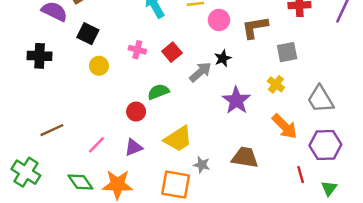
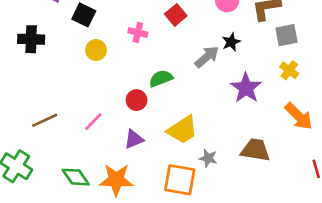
red square: (172, 52) -> (176, 15), moved
gray square: (287, 52) -> (287, 35), moved
pink line: (96, 145) -> (93, 122), moved

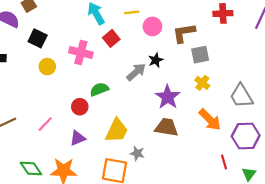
pink cross: (138, 32) -> (81, 52), size x1.5
yellow trapezoid: (182, 130) -> (117, 131), turned -32
brown trapezoid: (255, 150) -> (167, 127), moved

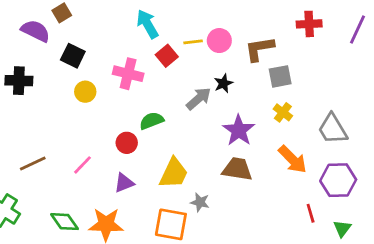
yellow line: (132, 12) -> (193, 42), moved

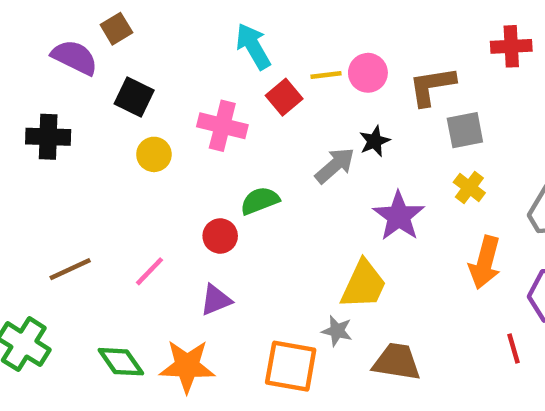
orange arrow: (293, 159) -> (485, 262), turned 60
brown trapezoid: (237, 169) -> (397, 362), moved
yellow trapezoid: (174, 173) -> (364, 285), moved

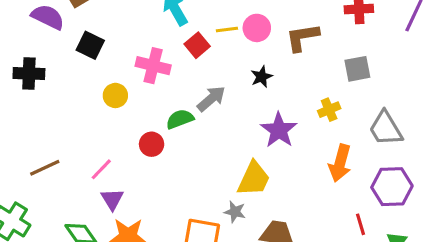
gray square: (465, 130) -> (357, 69), moved
yellow circle: (154, 154) -> (115, 95), moved
gray arrow: (335, 165) -> (211, 99), moved
yellow cross: (469, 187) -> (329, 110), turned 30
purple triangle: (216, 300) -> (112, 199), moved, turned -40

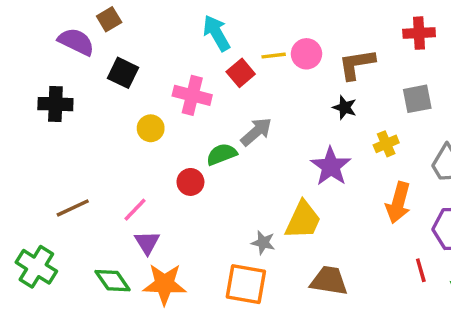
black star: (262, 77) -> (345, 107), moved, turned -30
gray star: (235, 212) -> (263, 243), moved

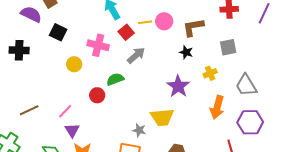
gray arrow: (256, 132) -> (136, 55), moved
yellow trapezoid: (303, 220) -> (162, 117), turned 60

